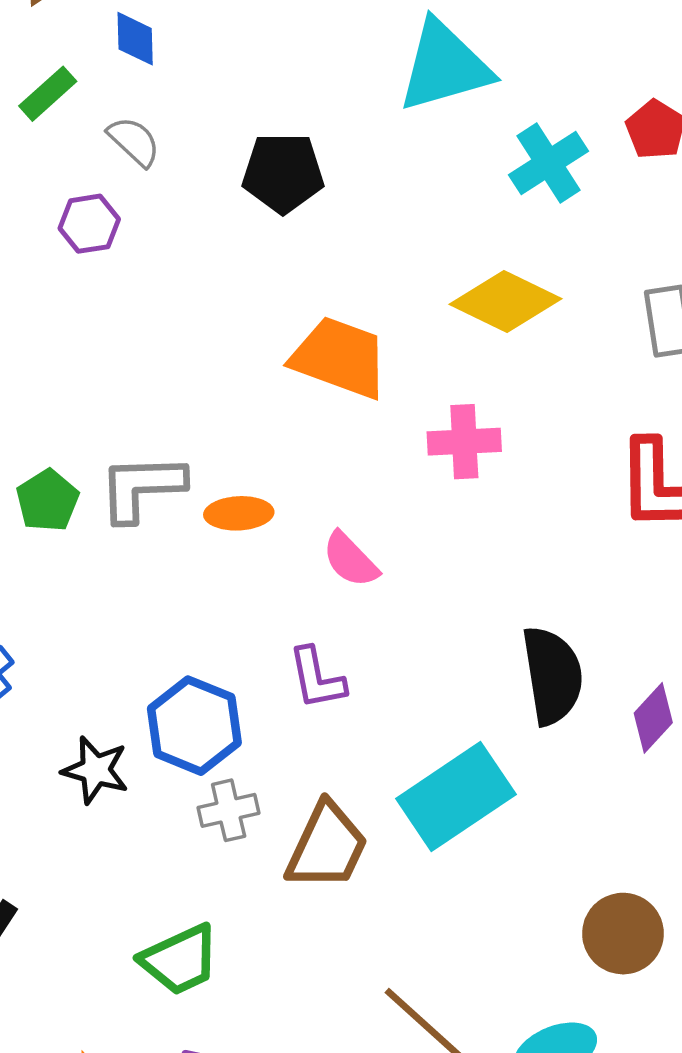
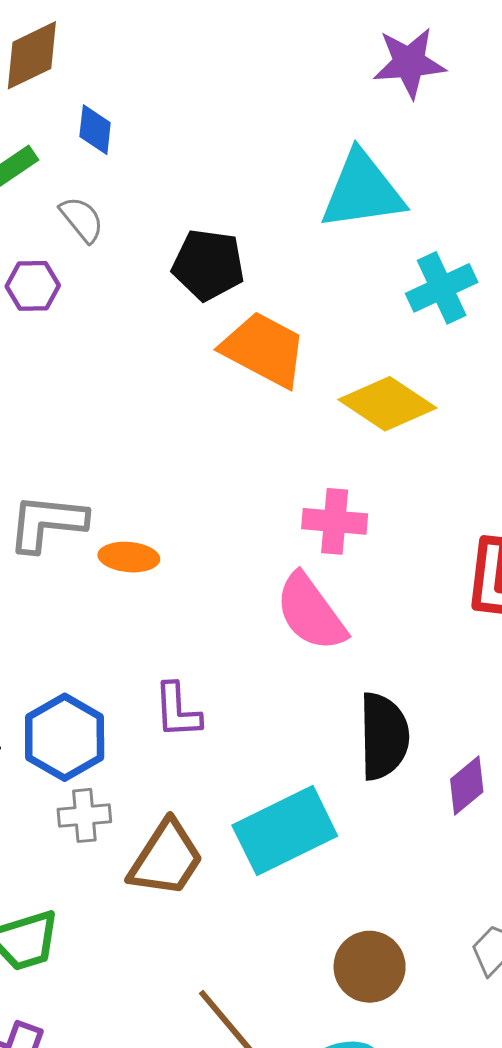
orange trapezoid: (340, 358) -> (264, 349), moved
pink semicircle: (350, 560) -> (311, 612), moved, size x1.5
brown circle: (623, 934) -> (370, 967), moved

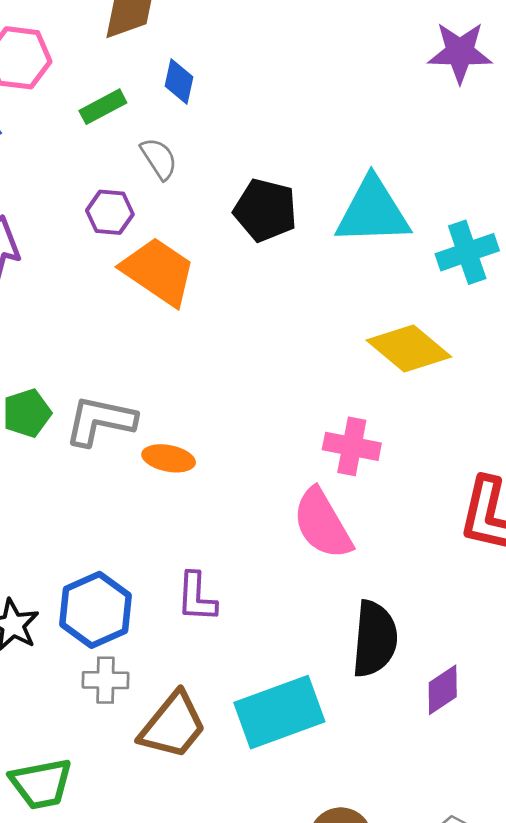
cyan triangle: (362, 191) -> (373, 211), moved
orange trapezoid: (264, 349) -> (158, 271), moved

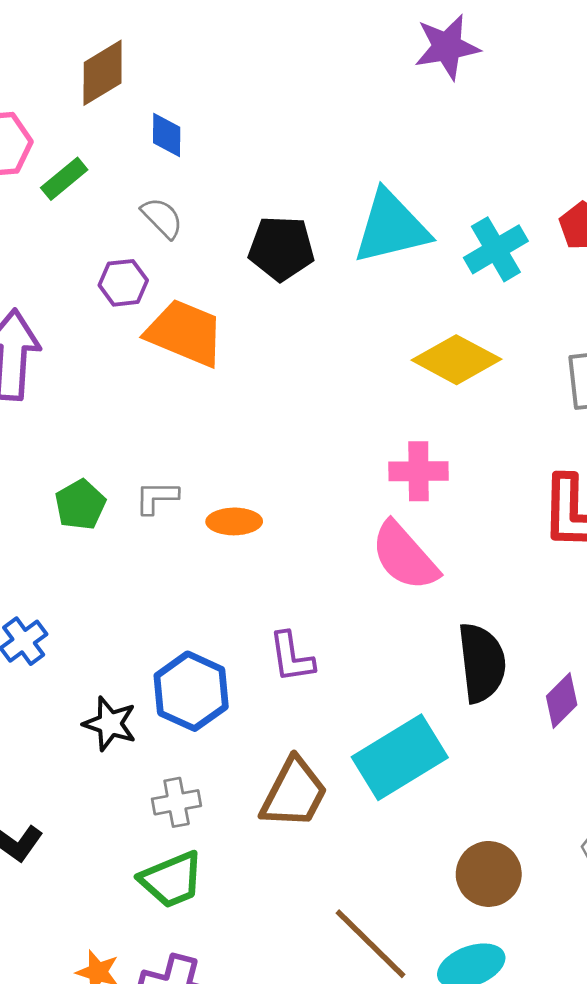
green rectangle: (103, 107) -> (64, 179), moved
gray L-shape: (100, 421) -> (157, 497), size x0.6
gray cross: (105, 680) -> (177, 802), moved

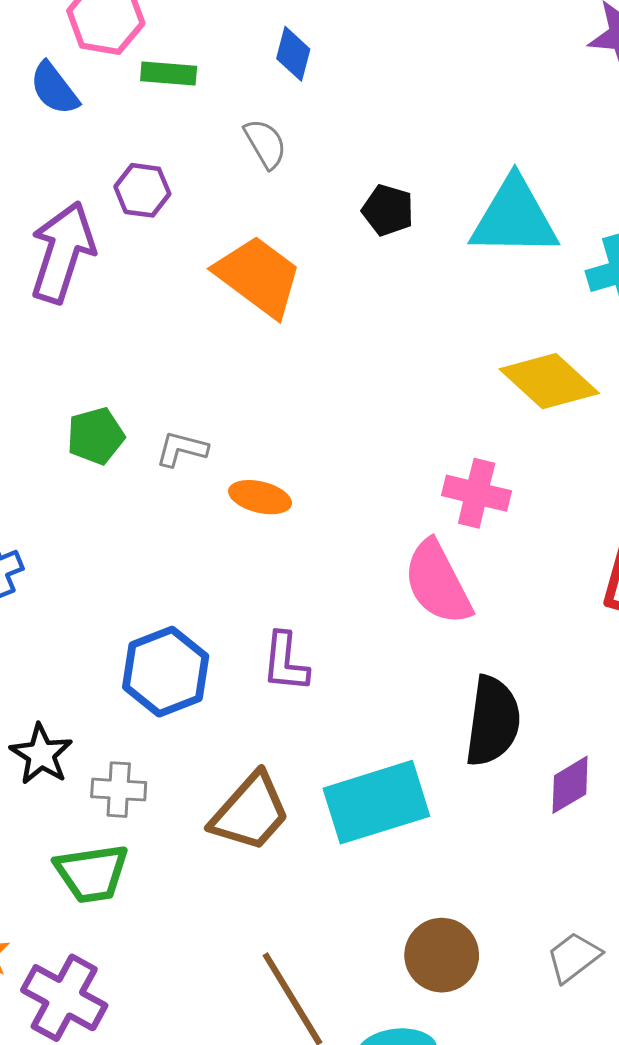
green rectangle: (64, 179) -> (169, 73), turned 30
black pentagon: (281, 248) -> (388, 210), size x0.7
purple hexagon: (123, 283) -> (142, 190), moved
black star: (110, 724) -> (41, 754), moved

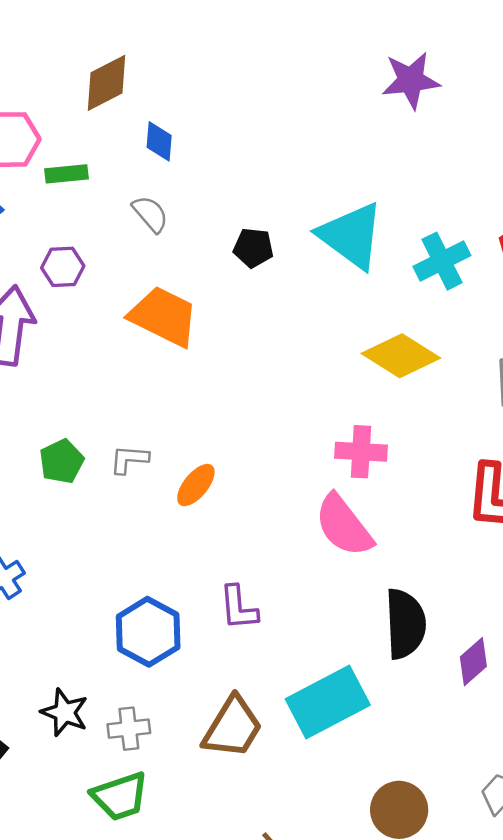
cyan triangle: (514, 218) -> (351, 236), turned 46
orange ellipse: (260, 497) -> (196, 485), turned -54

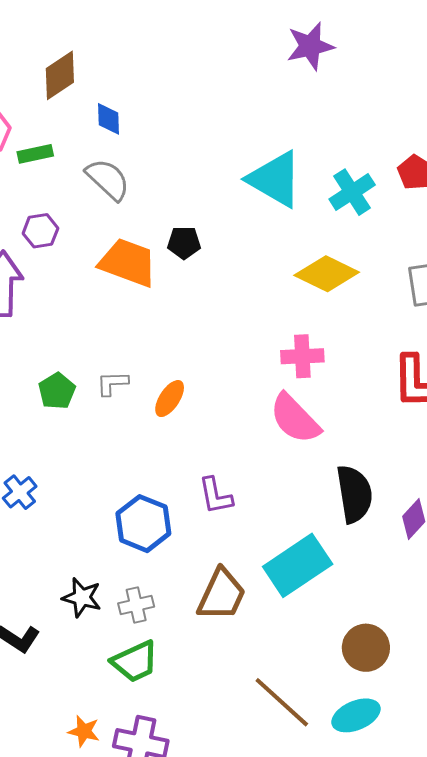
gray semicircle: (150, 214) -> (108, 179), size x1.4
black pentagon: (253, 248) -> (184, 243), moved

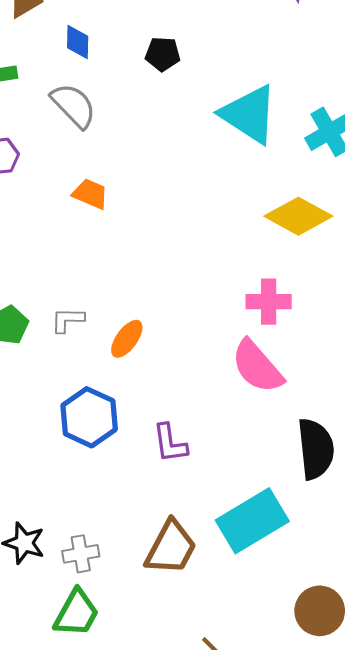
black pentagon: (184, 243) -> (163, 54), moved
orange trapezoid: (128, 263) -> (90, 194), size x0.6
blue hexagon: (143, 524) -> (89, 417), moved
green trapezoid: (135, 662) -> (76, 613), turned -39

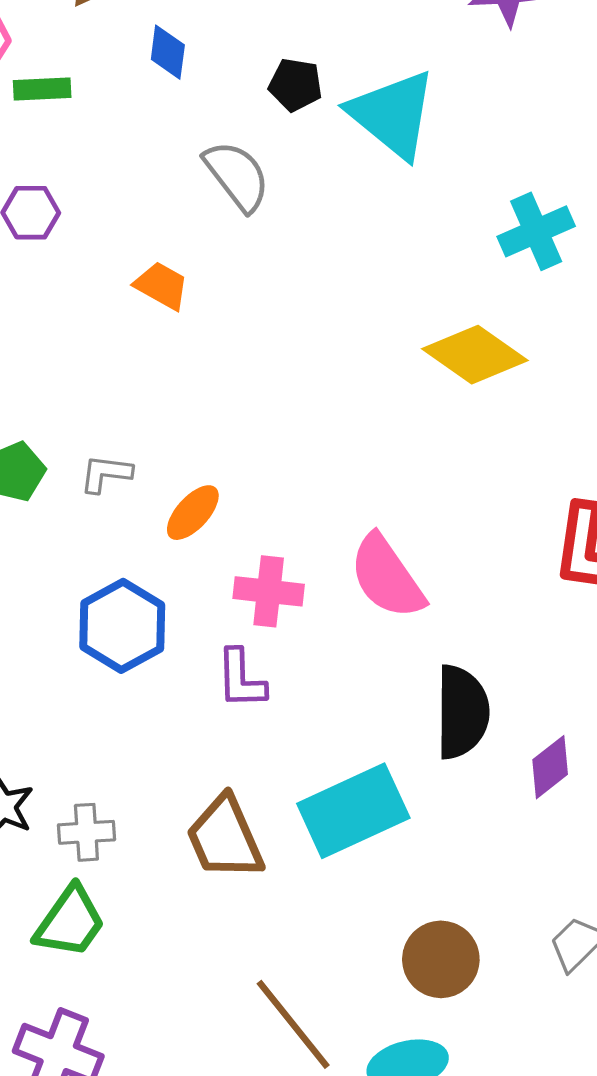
gray semicircle: (74, 105) -> (237, 176), moved
cyan triangle: (249, 114) -> (393, 114), moved
pink cross: (269, 302) -> (269, 591), moved
brown trapezoid: (171, 548) -> (225, 838), turned 122

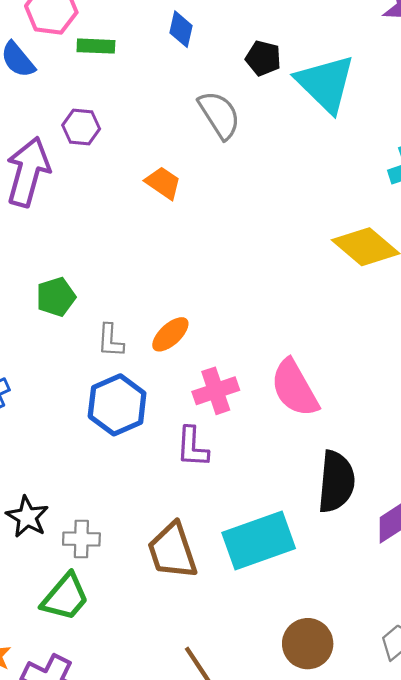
gray L-shape: (106, 474) -> (110, 341), moved, turned -99
pink cross: (269, 591) -> (216, 391), turned -30

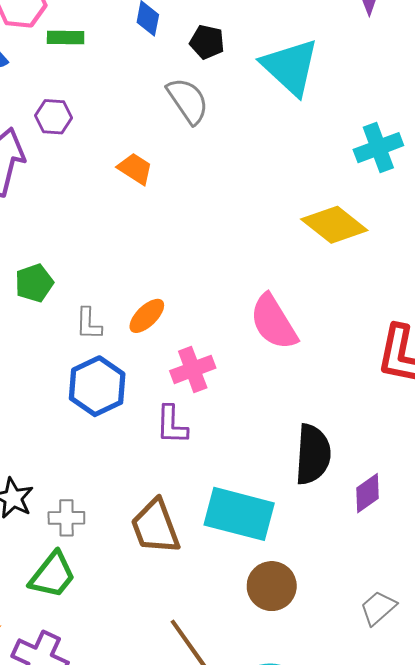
black pentagon: (263, 58) -> (207, 42), moved
pink semicircle: (295, 388) -> (274, 322), moved
cyan rectangle: (259, 540) -> (239, 514), turned 36
brown circle: (308, 644) -> (272, 586), moved

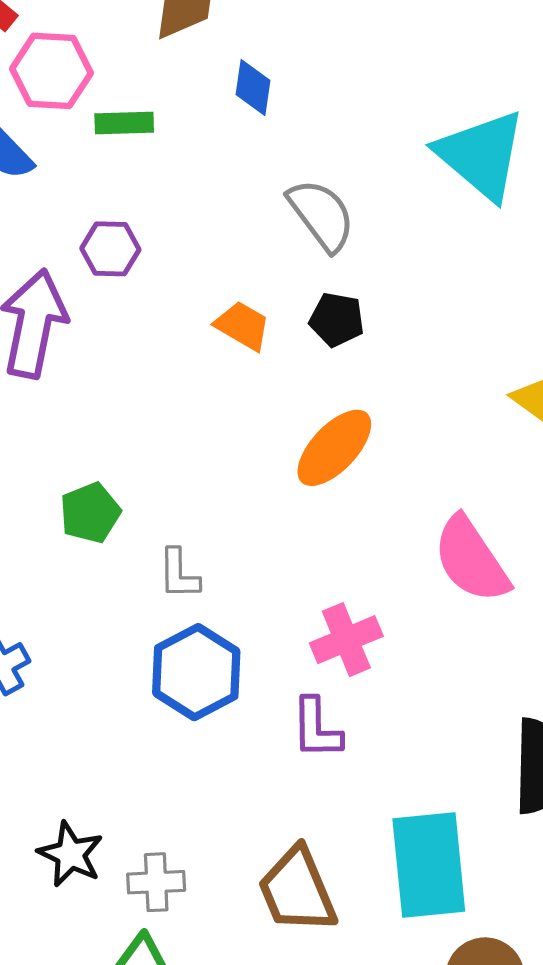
black pentagon: (207, 42) -> (337, 320), moved
orange ellipse: (147, 316) -> (334, 448), moved, size x1.4
cyan rectangle: (239, 514) -> (429, 865), turned 72

